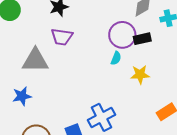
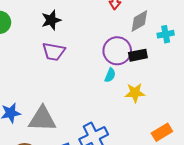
gray triangle: (35, 60) -> (42, 119), moved

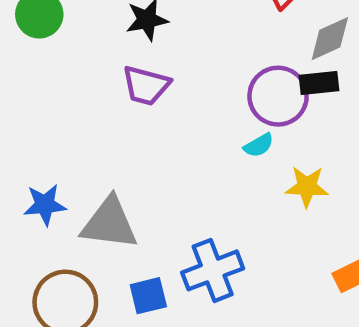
black rectangle: (138, 55) -> (319, 83), moved
cyan semicircle: (110, 75) -> (259, 145), turned 32

